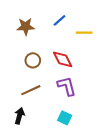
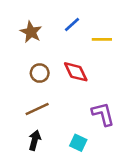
brown star: (26, 27) -> (31, 32), turned 30
purple L-shape: (67, 86) -> (103, 114), moved
black arrow: (19, 116) -> (35, 140), moved

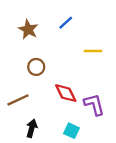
yellow line: (102, 39) -> (93, 51), moved
red diamond: (76, 72) -> (66, 93), moved
brown line: (37, 109) -> (18, 100), moved

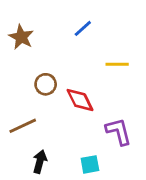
brown star: (28, 29) -> (21, 37), moved
red diamond: (66, 93) -> (80, 100), moved
cyan square: (71, 131) -> (90, 164), turned -35

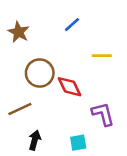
brown circle: (46, 84) -> (40, 73), size x1.5

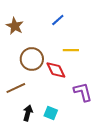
yellow line: (102, 56) -> (71, 50), moved
cyan square: (78, 143) -> (51, 113), moved, turned 32

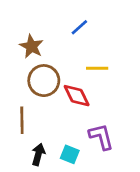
brown star: (15, 26) -> (31, 46), moved
brown line: (16, 88) -> (22, 120), turned -66
purple L-shape: (83, 92) -> (101, 137), moved

